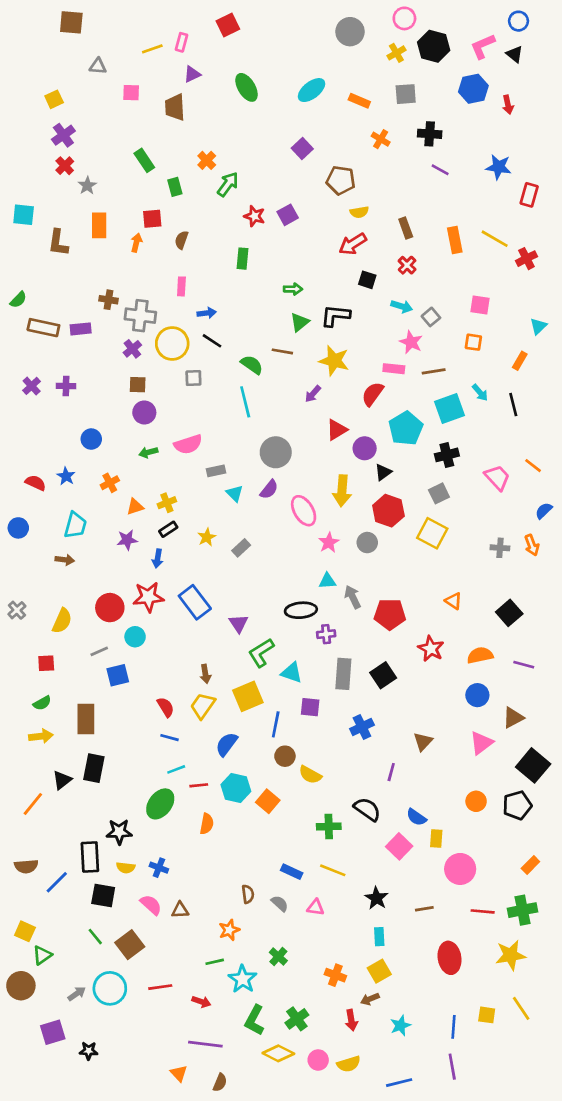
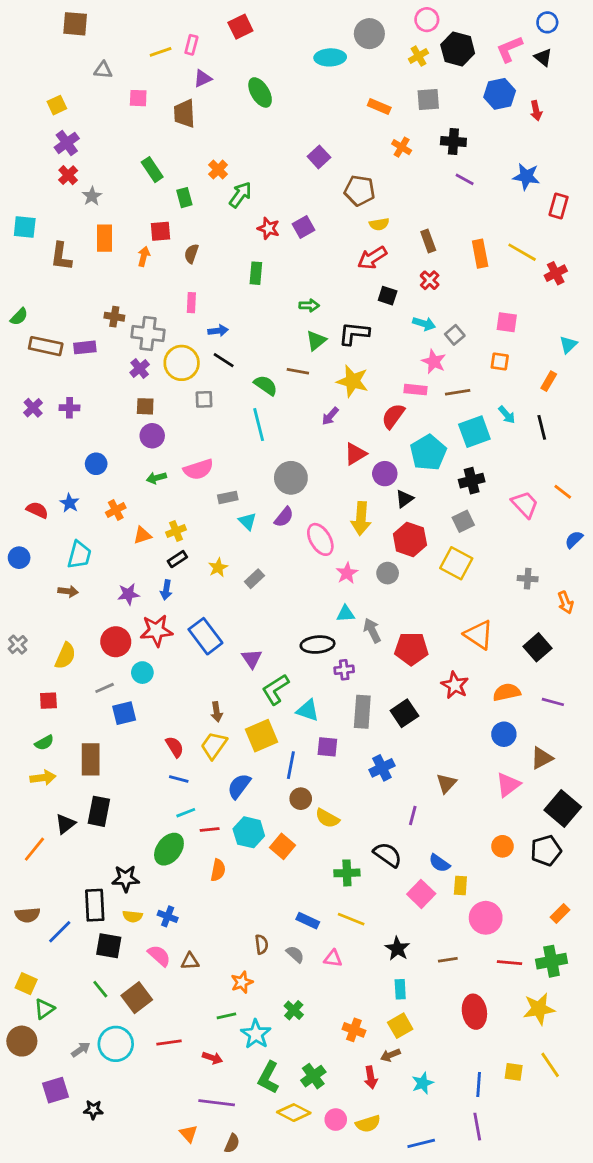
cyan ellipse: (312, 90) -> (330, 57), moved, turned 36
purple star: (127, 540) -> (128, 594), moved
orange arrow: (532, 545) -> (566, 603), moved
orange triangle: (453, 601) -> (479, 635), size x1.6

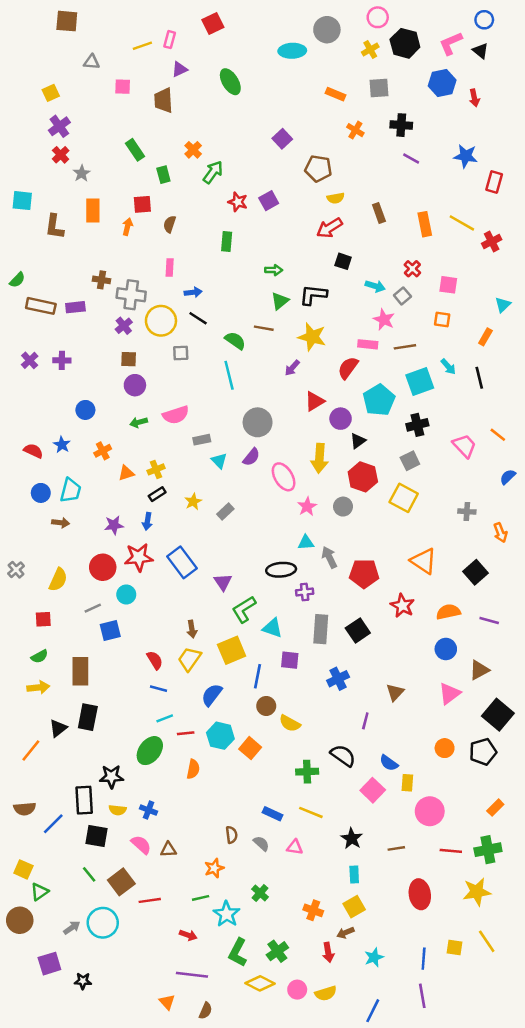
red cross: (430, 280) -> (412, 269), moved
blue circle: (19, 558) -> (41, 493), moved
red line: (169, 1042) -> (150, 900), moved
blue line: (421, 1143) -> (373, 1011), turned -50

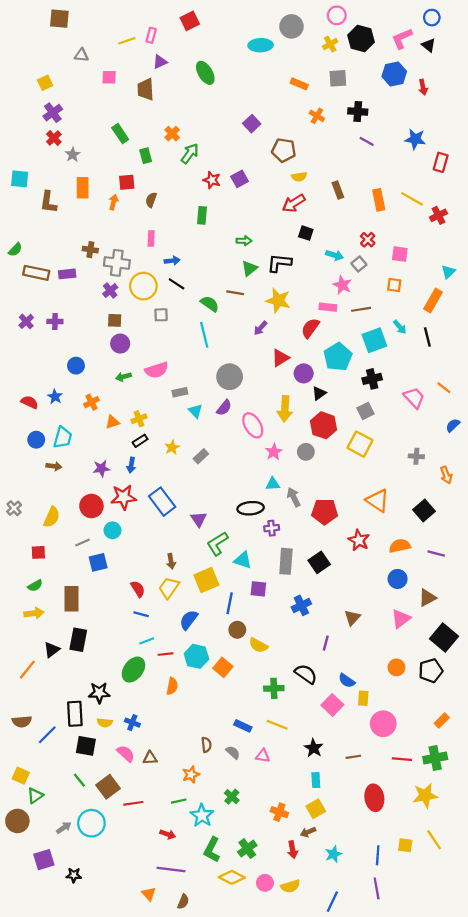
orange rectangle: (485, 337) -> (433, 300), size x1.5

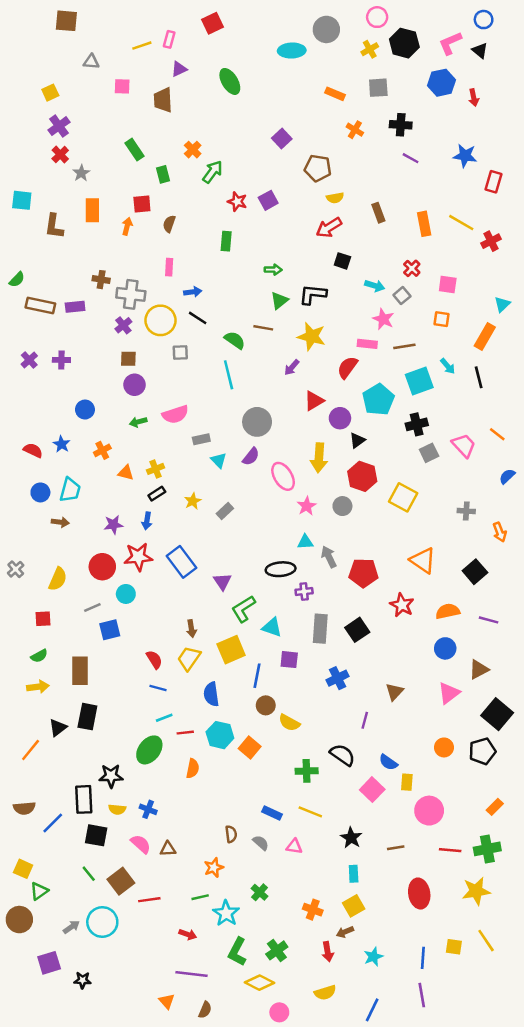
gray square: (366, 411) -> (429, 453), moved
orange triangle: (112, 422) -> (126, 473), turned 32
blue semicircle: (189, 620) -> (211, 694), turned -45
pink circle: (265, 883) -> (279, 1012), moved

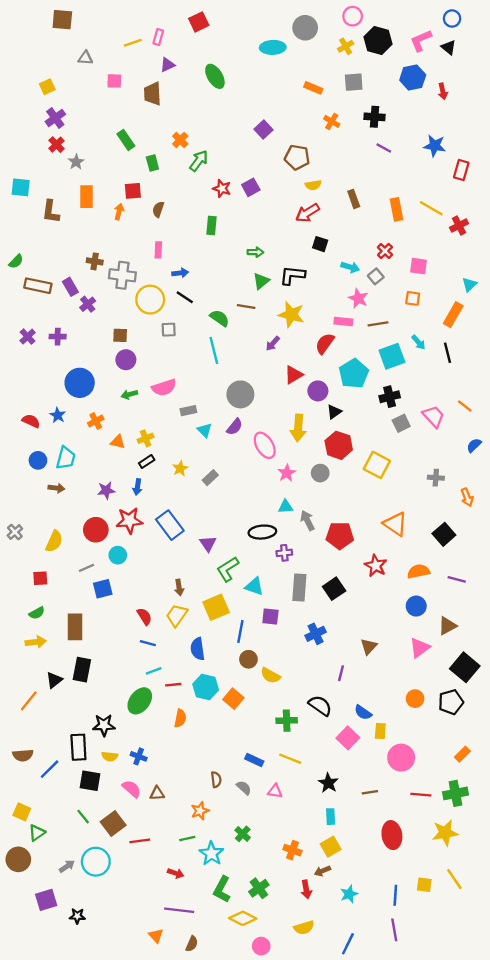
purple rectangle: (75, 307) -> (70, 287), turned 66
purple cross: (123, 325) -> (88, 304), moved
blue circle: (85, 410) -> (80, 383), size x1.6

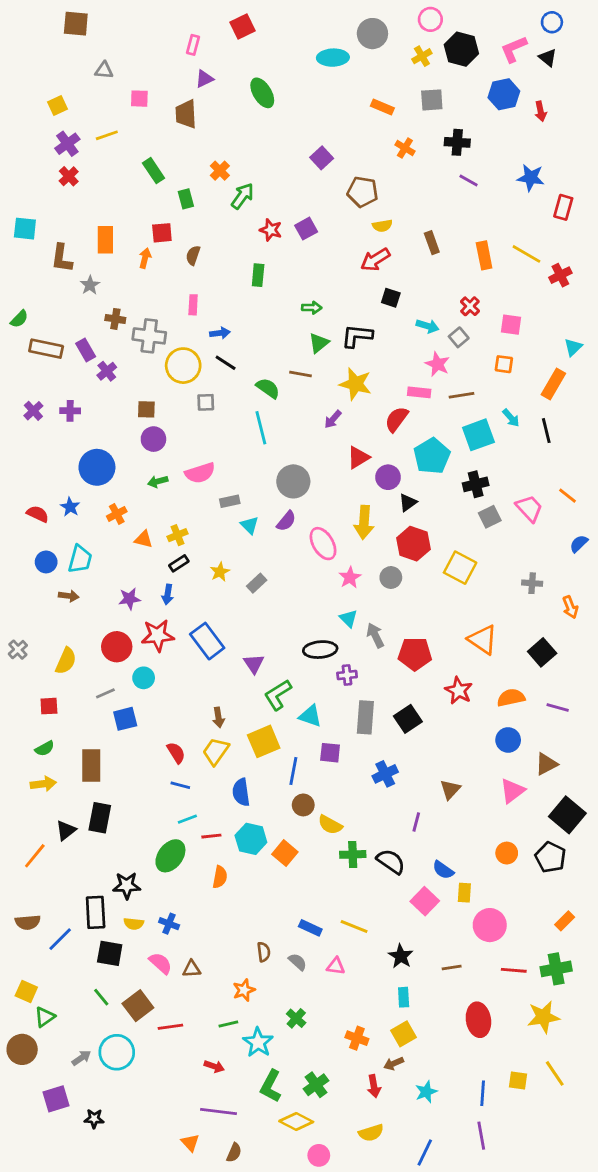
yellow line: (133, 43) -> (107, 135), moved
gray star: (76, 162) -> (90, 285), moved
cyan triangle: (285, 507) -> (348, 618), turned 49
black pentagon: (451, 702) -> (550, 857), turned -30
green cross: (287, 721) -> (353, 854), moved

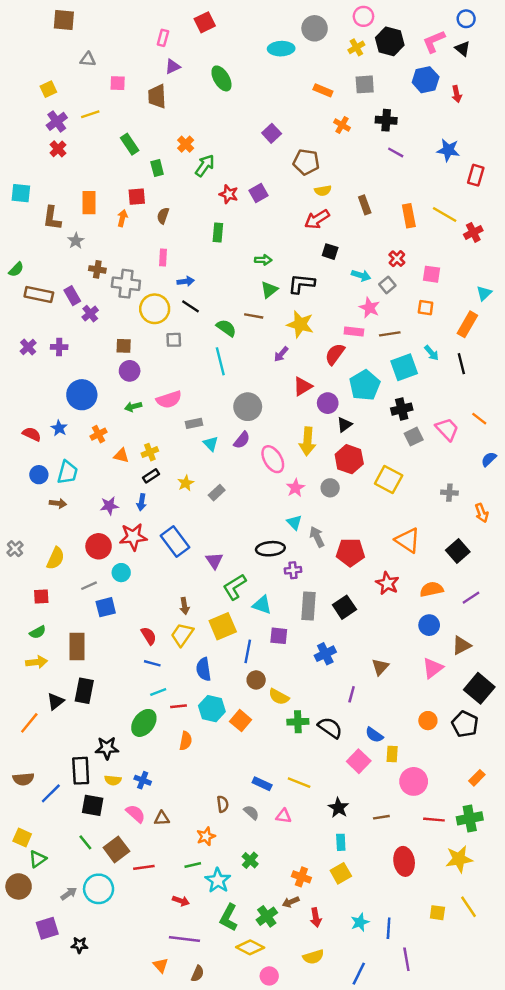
purple line: (558, 707) -> (471, 598), turned -48
brown arrow: (394, 1064) -> (291, 902), moved
blue line: (483, 1093) -> (389, 928), moved

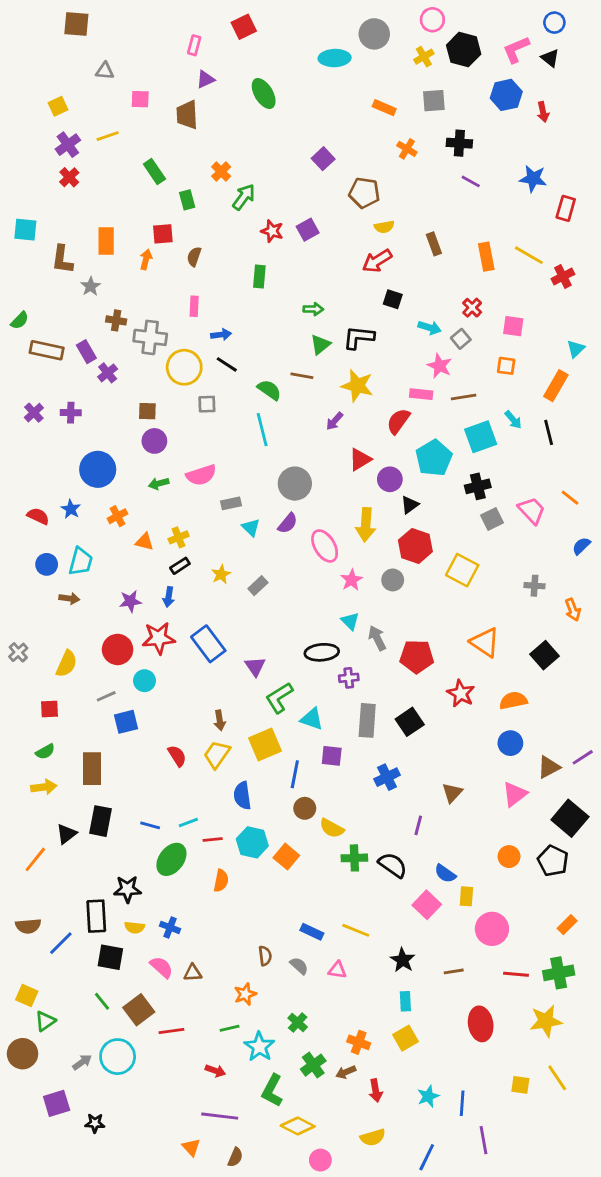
purple line: (471, 598) -> (583, 757), moved
blue line: (152, 663) -> (150, 825), moved
green cross: (267, 916) -> (313, 1065), moved

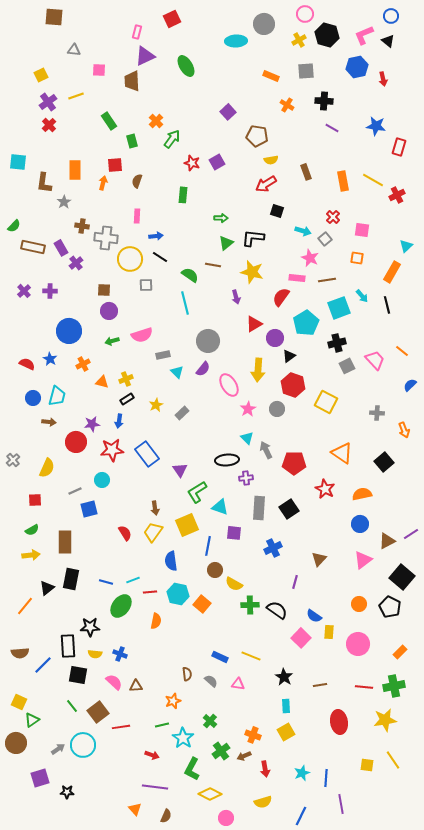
purple triangle: (205, 79) -> (145, 56), size x1.5
purple arrow: (335, 421) -> (236, 297), turned -56
red circle: (118, 649) -> (76, 442), moved
pink circle: (492, 929) -> (358, 644), moved

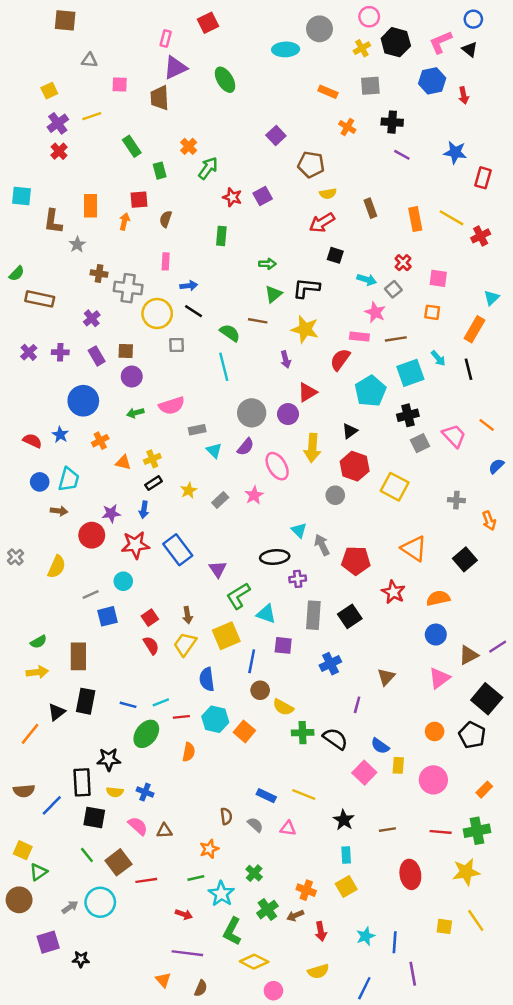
purple rectangle: (61, 248) -> (97, 356), moved
purple circle: (275, 338) -> (288, 414), moved
pink star: (248, 409) -> (254, 495), moved
red square: (35, 500) -> (150, 618), moved, turned -32

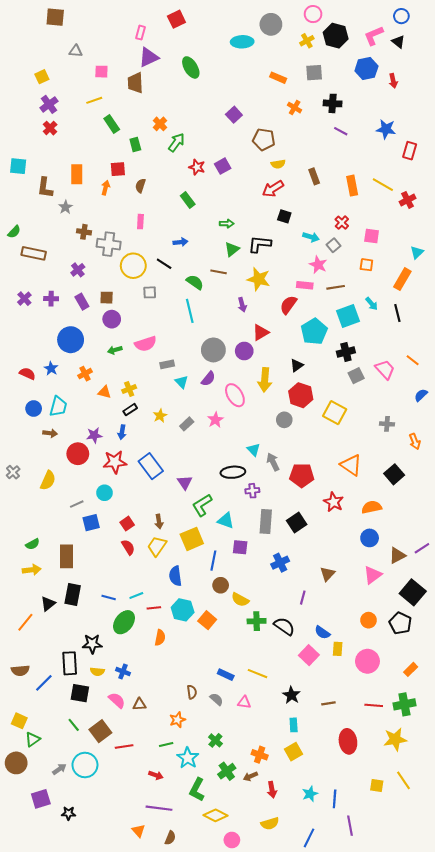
yellow line: (92, 116) -> (94, 100), moved
green rectangle: (221, 236) -> (188, 200), turned -42
blue arrow: (189, 286) -> (181, 242), moved

